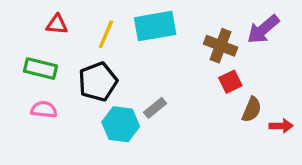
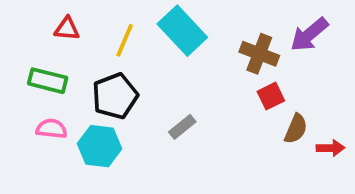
cyan rectangle: (155, 26) -> (182, 31), turned 57
cyan hexagon: (121, 124) -> (100, 146), moved

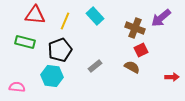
red triangle: (67, 29) -> (35, 15), size x1.5
cyan rectangle: (182, 31) -> (95, 16), size x0.7
pink semicircle: (51, 129) -> (17, 87), moved
brown semicircle: (296, 129) -> (132, 67), moved, turned -84

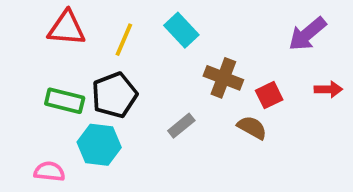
brown cross: (135, 28) -> (223, 78), moved
green rectangle: (25, 42) -> (65, 101), moved
red arrow: (172, 77) -> (328, 89), moved
pink semicircle: (17, 87) -> (49, 171), moved

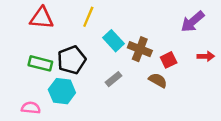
cyan rectangle: (181, 30) -> (113, 41), moved
yellow line: (124, 40) -> (88, 17), moved

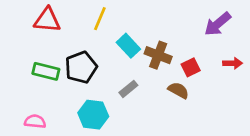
cyan hexagon: (62, 91) -> (93, 115), moved

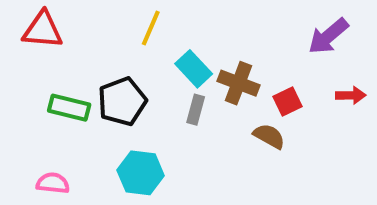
red triangle: (47, 20) -> (43, 30), moved
gray rectangle: (128, 89) -> (196, 110), moved, turned -36

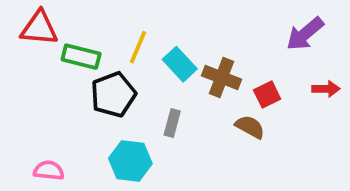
yellow line: (151, 28) -> (138, 47), moved
green rectangle: (69, 108) -> (81, 57), moved
gray rectangle: (196, 110) -> (172, 123), moved

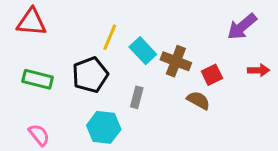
green rectangle: (81, 57) -> (38, 79), moved
pink semicircle: (49, 170) -> (39, 135), turned 45

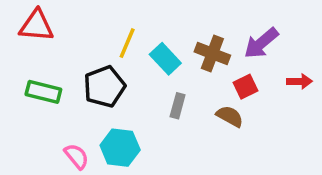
purple arrow: (242, 27) -> (261, 43), moved
brown cross: (176, 61) -> (212, 54), moved
gray rectangle: (137, 97) -> (178, 106), moved
pink semicircle: (39, 135) -> (77, 156), moved

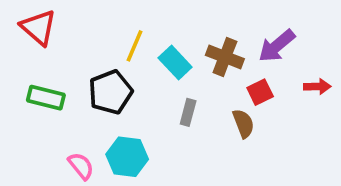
red triangle: (36, 26) -> (38, 27), turned 36
brown semicircle: (230, 116) -> (243, 123), turned 40

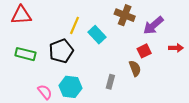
red triangle: (38, 27) -> (21, 15), turned -45
brown cross: (225, 57) -> (125, 15), moved
gray rectangle: (188, 112) -> (110, 82), moved

